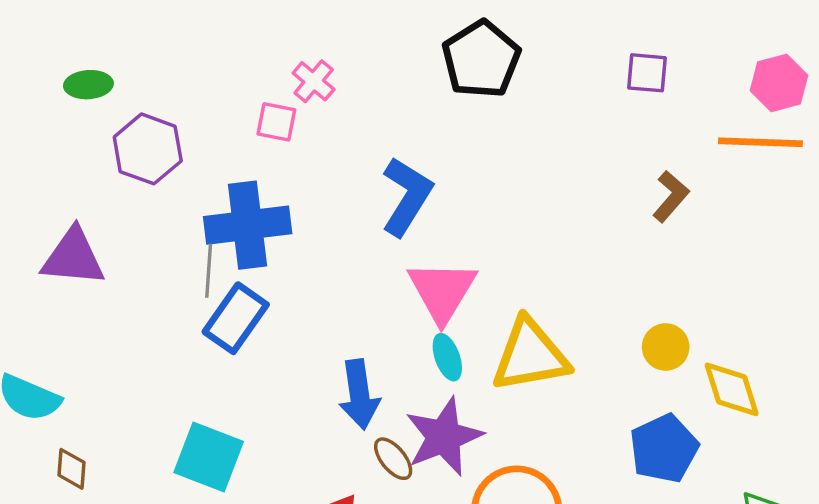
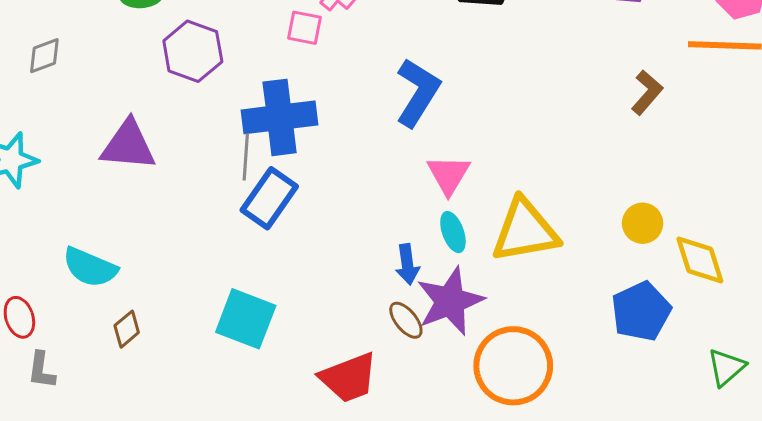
pink triangle: (442, 291) -> (449, 175), size x0.7
blue arrow: (359, 394) -> (407, 264), moved, size x0.7
brown diamond: (72, 469) -> (127, 329), turned 45

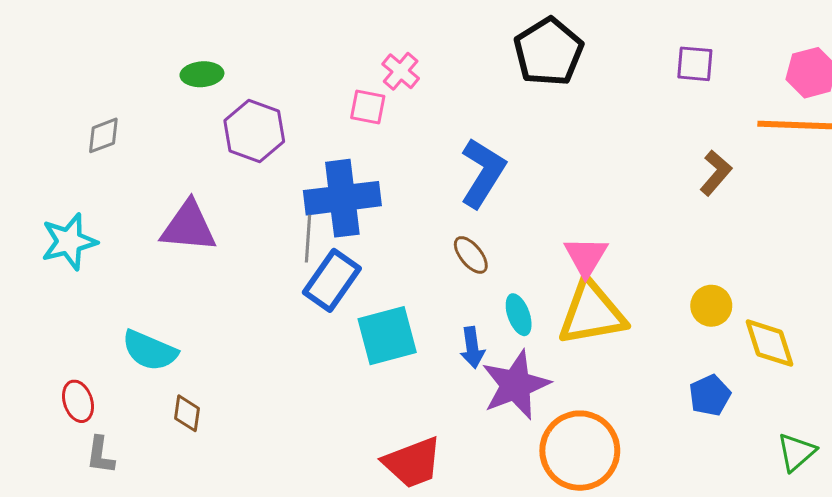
pink triangle: (449, 175) -> (586, 256), moved
blue pentagon: (641, 311) -> (710, 395), size x0.7
cyan square: (246, 319) -> (387, 336), moved, turned -36
brown ellipse: (406, 320) -> (471, 255), moved
brown diamond: (127, 329) -> (187, 413), turned -42

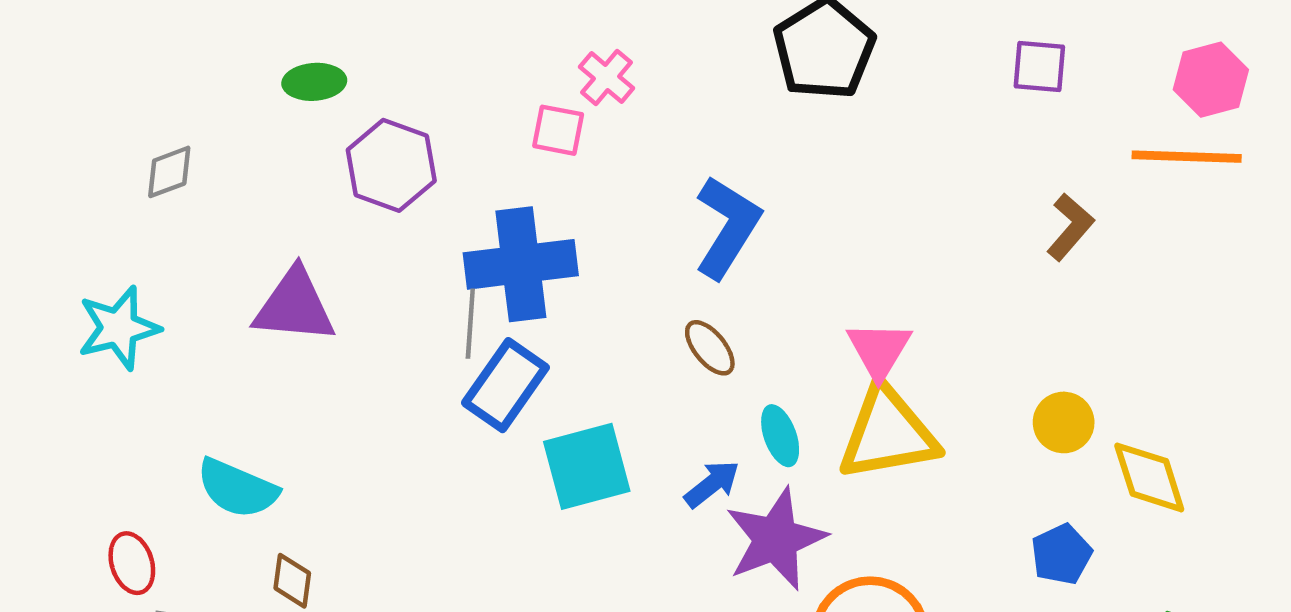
blue arrow: (472, 348) -> (712, 484), turned -120

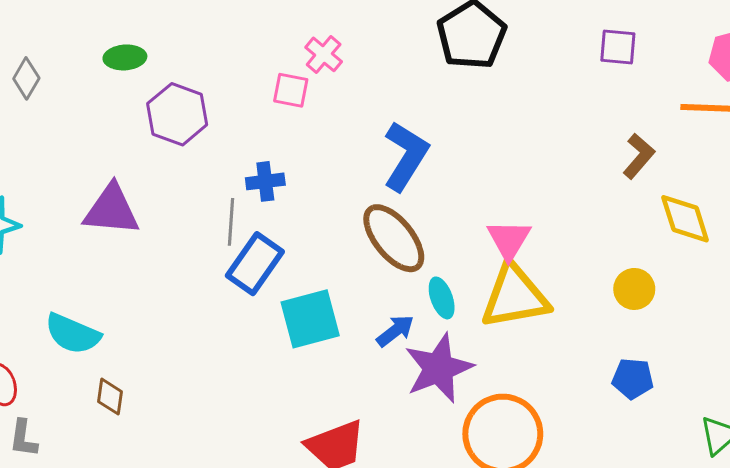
gray diamond: (169, 172) -> (26, 78), moved, turned -39
blue cross: (521, 264) -> (265, 181), size x0.5
brown ellipse: (710, 348) -> (394, 238), size x1.8
yellow diamond: (1149, 477) -> (685, 219), moved
blue pentagon: (1061, 554) -> (633, 379), turned 30

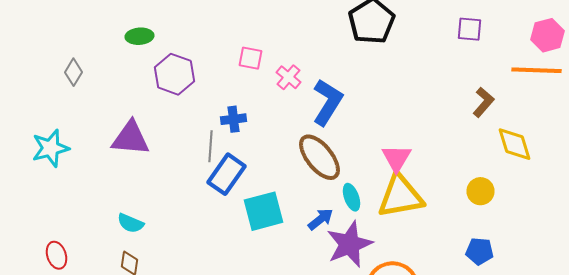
pink cross: (324, 54) -> (288, 77), moved
gray diamond: (26, 78) -> (74, 72), moved
cyan semicircle: (73, 334) -> (130, 223), moved, size x0.7

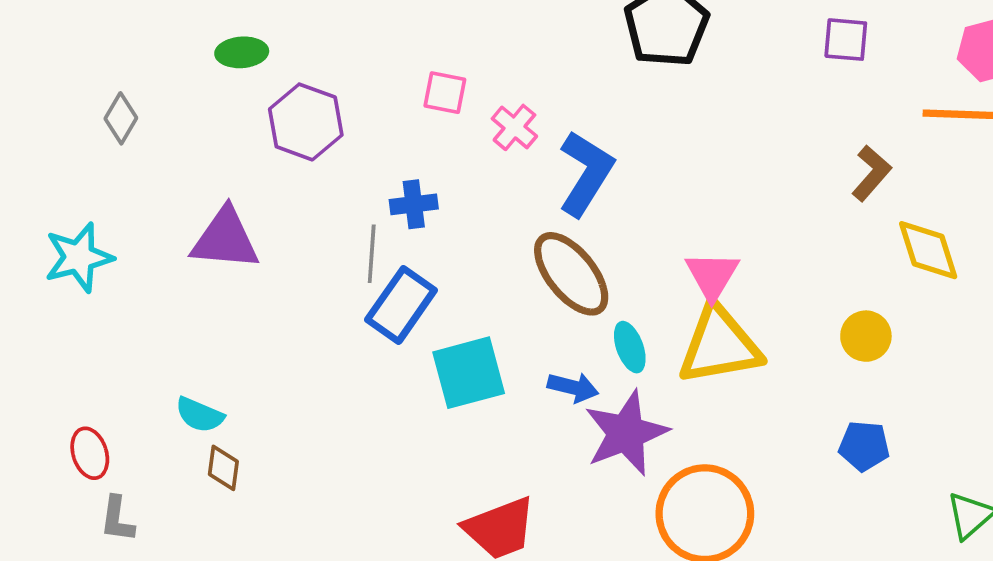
blue arrow: (320, 219) -> (573, 387), turned 52
cyan semicircle: (130, 223) -> (200, 415), moved

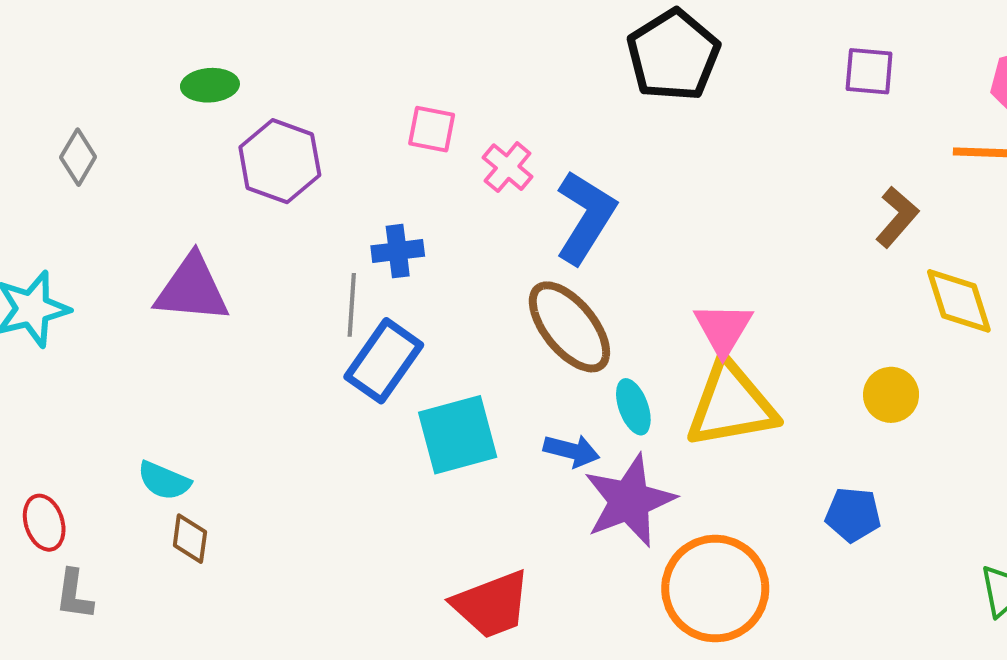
blue pentagon: (864, 446) -> (853, 515), moved

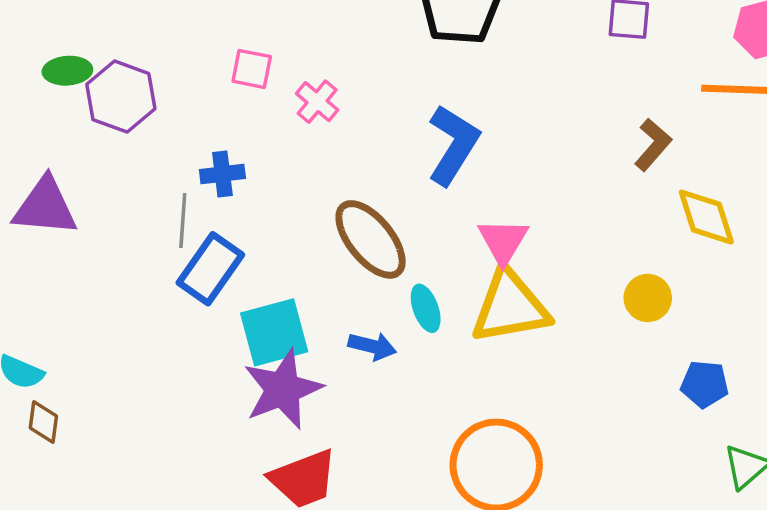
green ellipse: (210, 85) -> (67, 71), moved
blue L-shape: (585, 217) -> (453, 145), moved
purple star: (629, 501) -> (283, 389), moved
blue pentagon: (853, 515) -> (705, 384), moved

